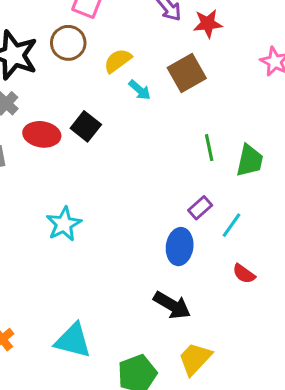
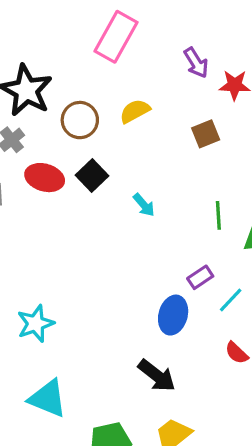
brown circle: (68, 43) -> (80, 120), moved
brown square: (187, 73) -> (206, 134), size x0.7
cyan arrow: (140, 90) -> (144, 205), moved
cyan star: (64, 224) -> (36, 324), moved

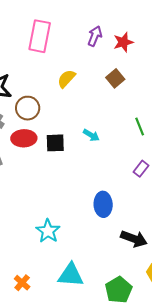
purple arrow: (196, 63) -> (95, 36), turned -108
brown circle: (80, 120) -> (28, 108), moved
black square: (92, 175) -> (55, 143), moved, turned -30
blue ellipse: (173, 315) -> (103, 204), moved

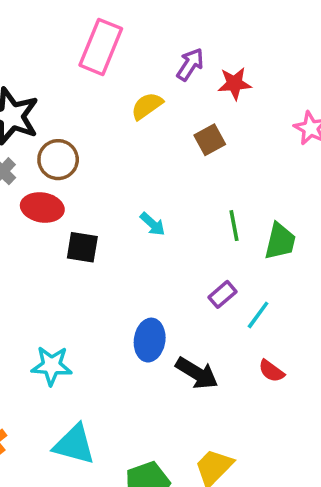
yellow semicircle: (66, 79) -> (147, 106), moved
black square: (55, 143) -> (82, 247), moved
cyan star: (48, 231) -> (52, 366), turned 30
black arrow: (134, 239) -> (197, 373), moved

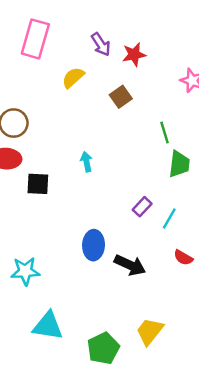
purple arrow: (190, 64) -> (101, 44), turned 120
cyan arrow: (153, 224) -> (86, 162), turned -138
green line: (234, 226) -> (165, 133), moved

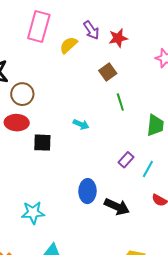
yellow semicircle: (73, 78) -> (68, 45), moved
green line: (165, 133) -> (120, 102), moved
cyan arrow: (86, 162) -> (81, 124), turned 126

